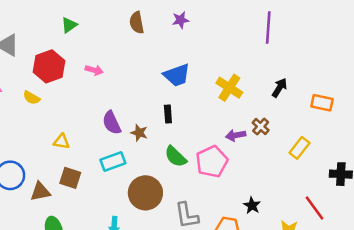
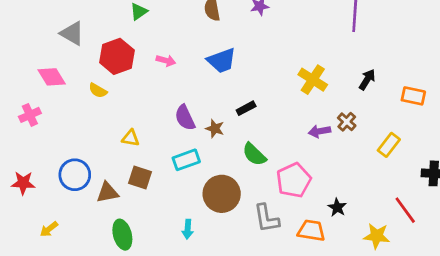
blue trapezoid: (177, 75) -> (222, 61), moved
black rectangle: (168, 114) -> (246, 108), turned 66
pink pentagon: (212, 162) -> (294, 180), moved

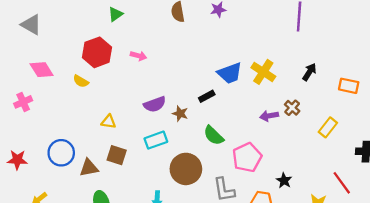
gray triangle: (72, 33) -> (31, 25), moved
blue trapezoid: (222, 61) -> (230, 73), moved
purple semicircle: (185, 118) -> (155, 104), turned -85

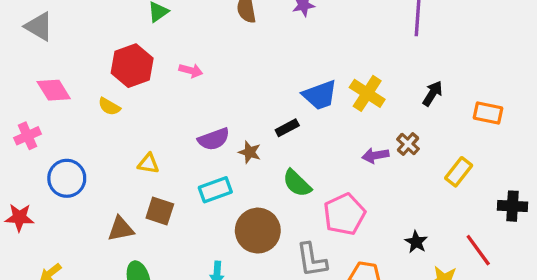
blue circle: (61, 153) -> (67, 178), moved
black star: (284, 180) -> (416, 242), moved

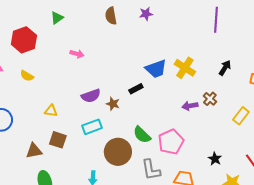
red hexagon: (132, 66) -> (24, 40), moved
green semicircle: (297, 183) -> (142, 135), moved

